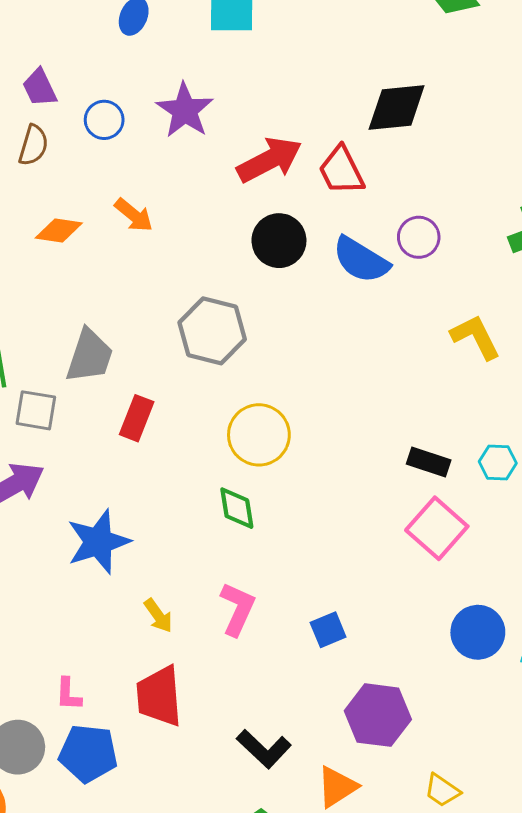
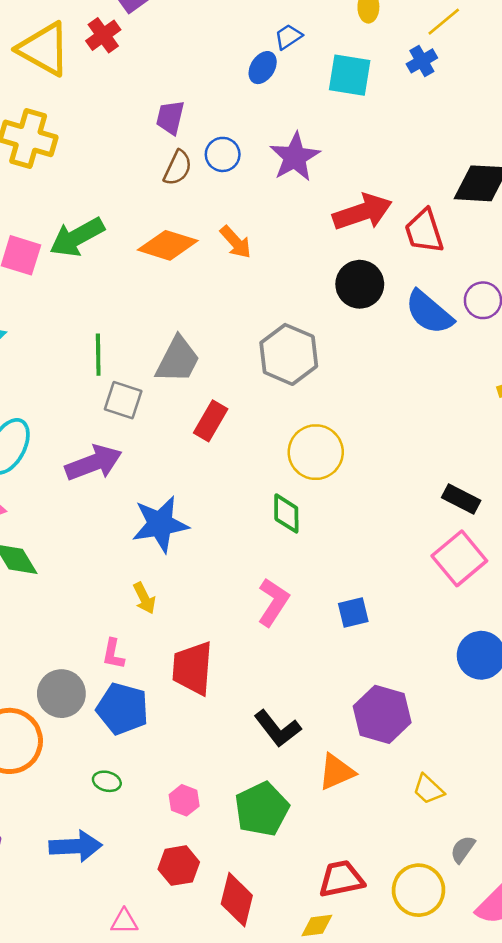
purple trapezoid: (40, 88) -> (170, 117), turned 30
brown semicircle: (33, 145) -> (178, 168), moved
orange diamond: (59, 230) -> (168, 245), size x1.4
yellow arrow: (158, 616) -> (144, 598), moved
blue square: (328, 630) -> (353, 612), moved

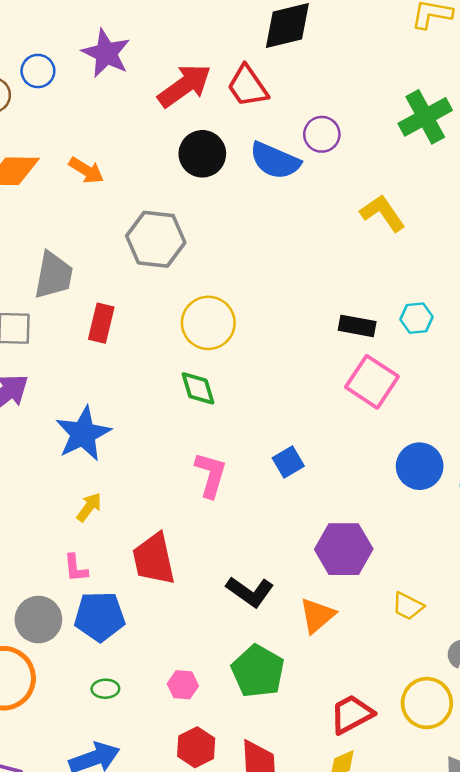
orange arrow: (236, 242) -> (86, 170), moved
yellow arrow: (144, 598) -> (89, 507), turned -100

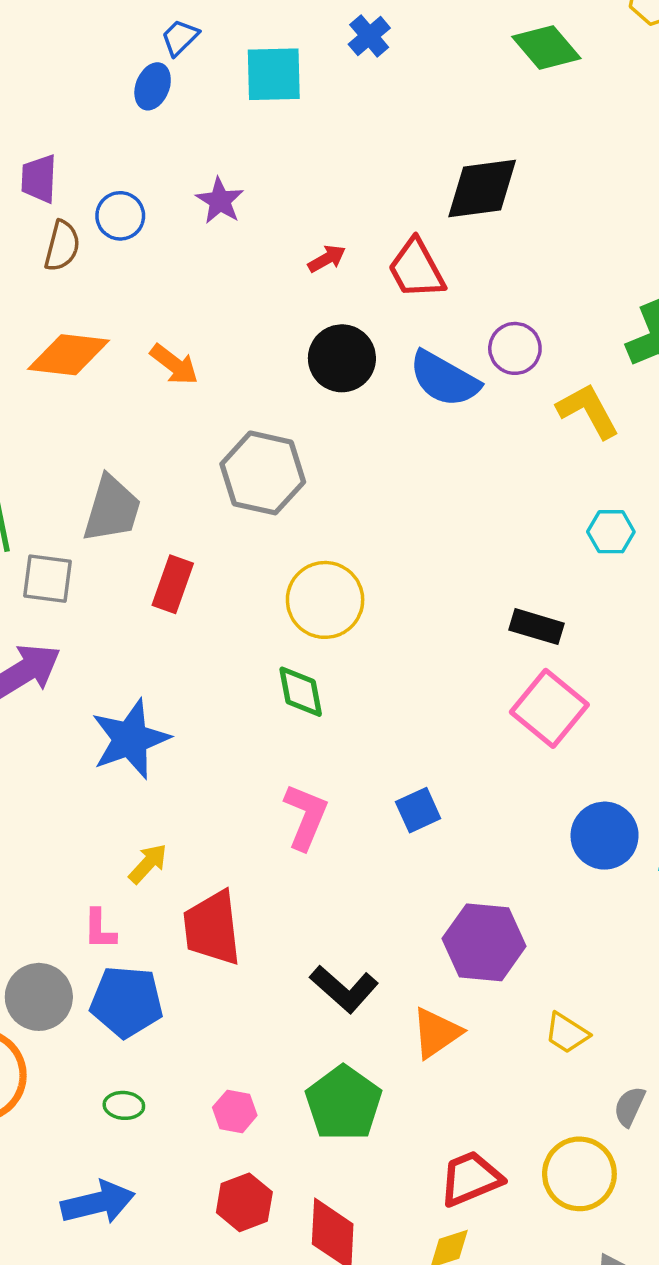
purple star: (106, 53) -> (220, 201), size x0.7
red arrow: (185, 86) -> (327, 259), size x0.5
yellow L-shape: (383, 213) -> (588, 411), moved
cyan hexagon: (416, 318) -> (611, 532), moved
yellow arrow: (89, 507) -> (148, 864), moved

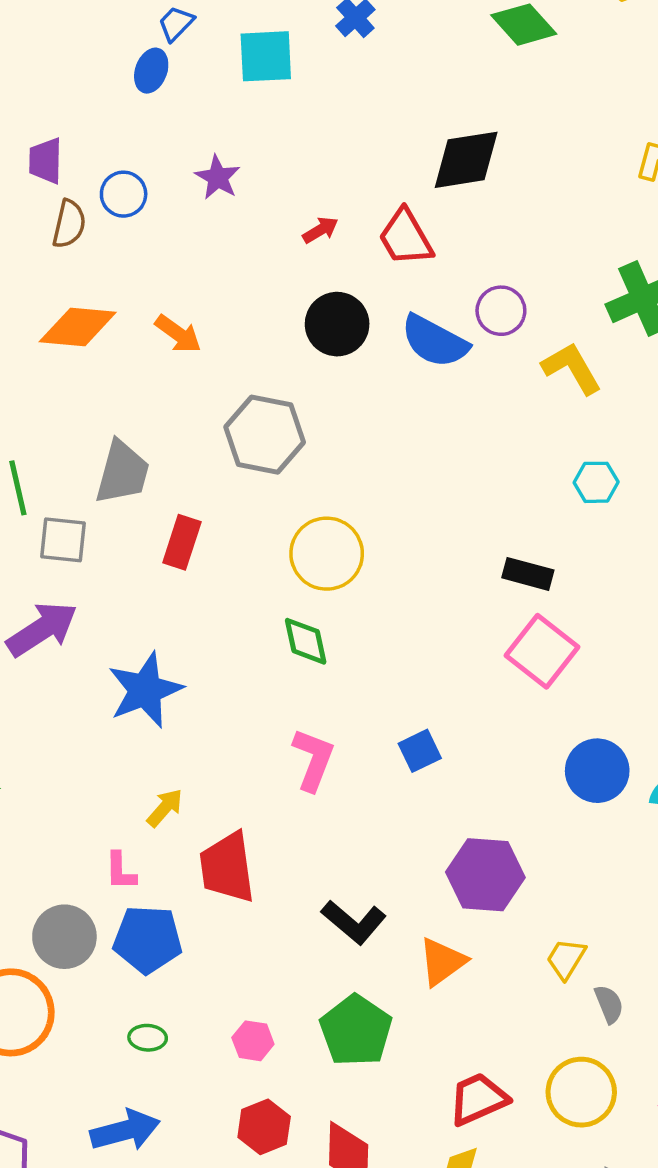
yellow trapezoid: (567, 1033) -> (566, 959), turned 90
gray semicircle: (629, 1106) -> (609, 1004), moved, turned 135

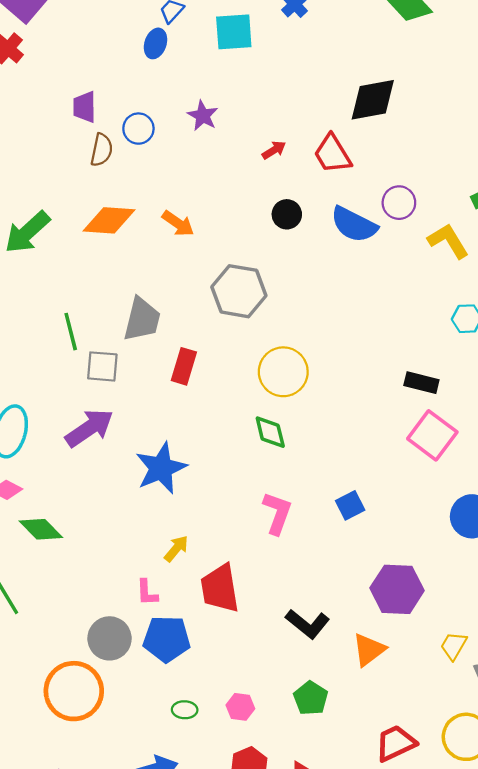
black circle: (337, 324) -> (287, 214), size x0.7
green pentagon: (356, 1031) -> (311, 698), size x0.7
green ellipse: (148, 1038) -> (185, 710), moved

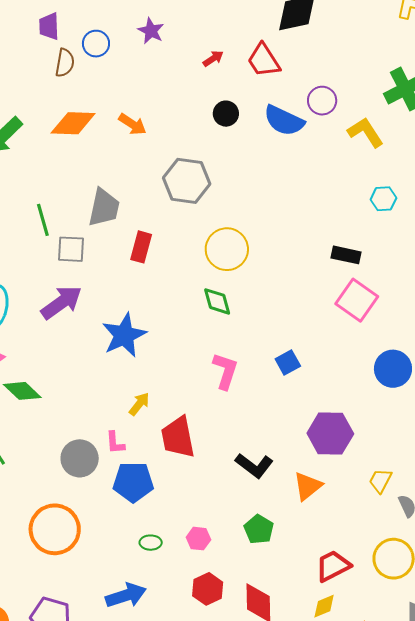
gray circle: (110, 638) -> (80, 458), moved

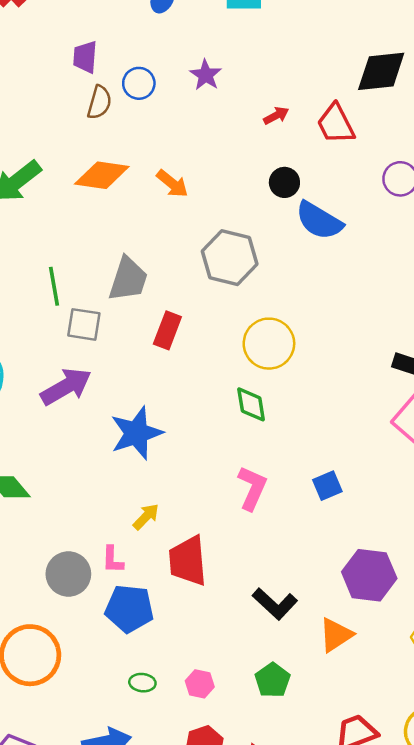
blue semicircle: (284, 121) -> (319, 221), moved

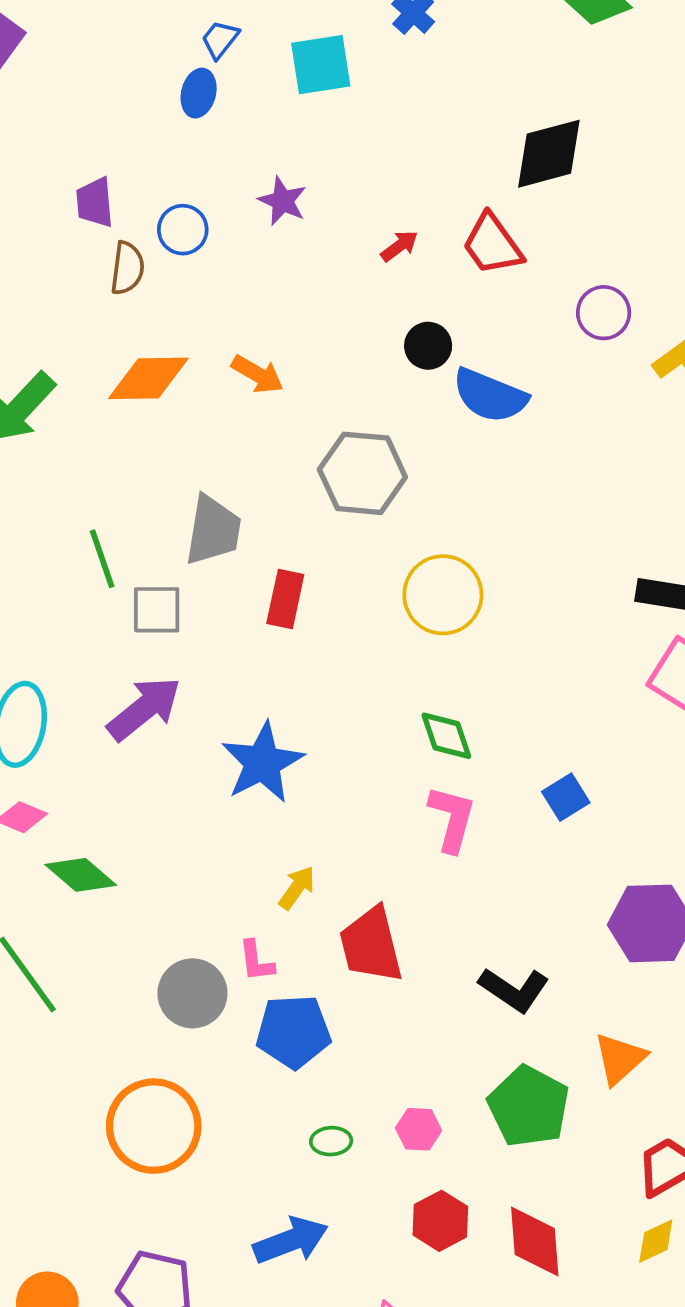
green diamond: (251, 404) -> (446, 736), moved
orange triangle: (336, 635) -> (620, 1059), moved
green pentagon: (273, 680) -> (529, 1106), size x1.5

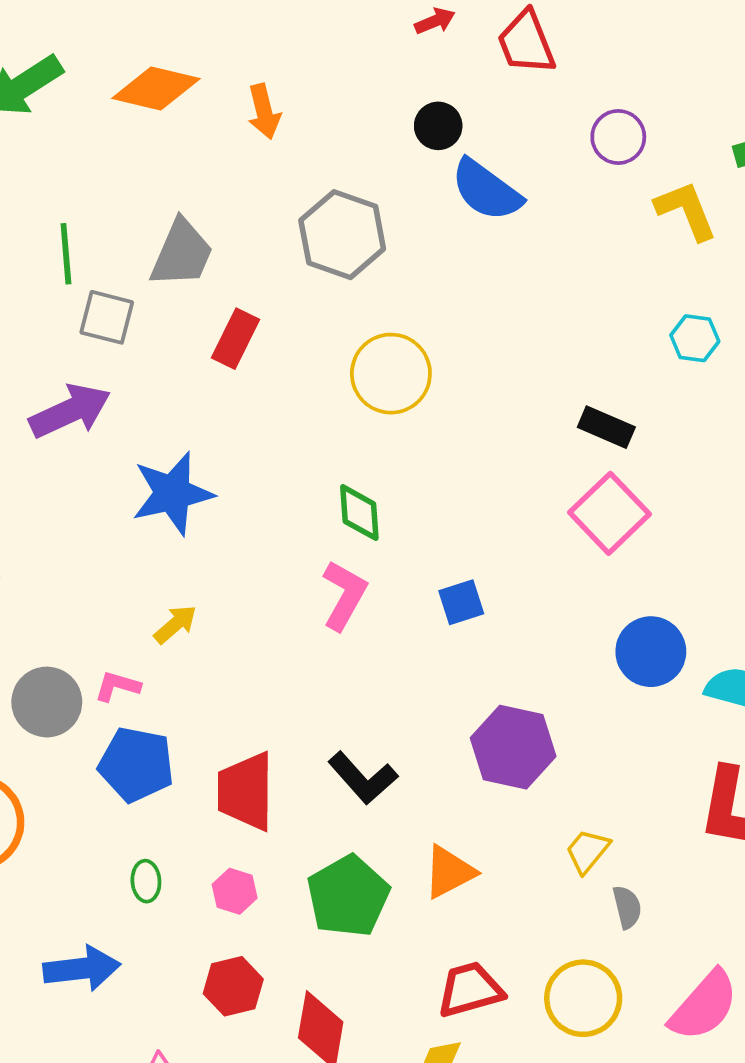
orange arrow: (258, 374) -> (264, 112), turned 32
red trapezoid: (371, 945) -> (246, 791), moved
pink L-shape: (256, 961) -> (117, 686), turned 99
green ellipse: (331, 1141) -> (146, 881), turned 75

